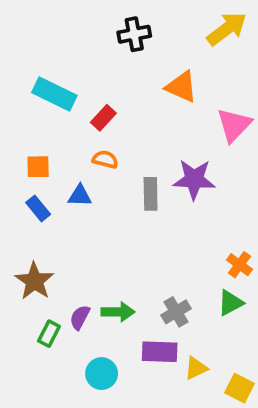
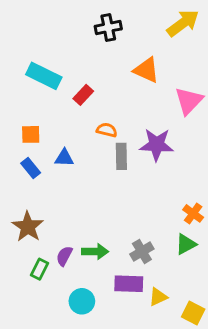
orange semicircle: (105, 159) -> (107, 130), moved

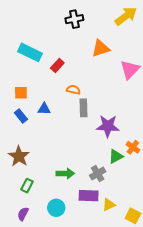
orange triangle: (146, 70) -> (101, 48), turned -42
purple star: (157, 145) -> (108, 126), moved
green triangle: (186, 244) -> (116, 156), moved
purple semicircle: (64, 256) -> (23, 214), moved

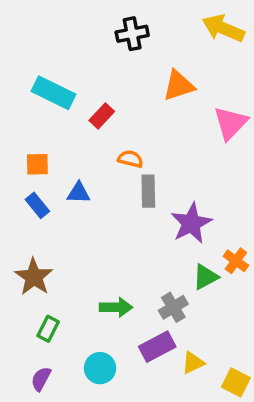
yellow arrow: (126, 16) -> (223, 28), turned -120
purple star: (108, 126) -> (191, 223), turned -30
purple rectangle: (89, 196) -> (157, 347), turned -30

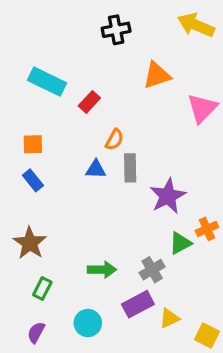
orange semicircle: (130, 159) -> (114, 140), turned 105
blue triangle: (79, 193) -> (96, 169), moved
orange cross: (236, 261) -> (207, 229), turned 30

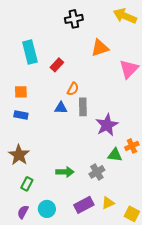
cyan rectangle: (47, 82) -> (30, 52), turned 50
blue rectangle: (33, 180) -> (21, 115), turned -40
green triangle: (180, 243) -> (115, 155), turned 35
purple rectangle: (138, 304) -> (84, 205), moved
cyan circle: (88, 323) -> (47, 209), moved

